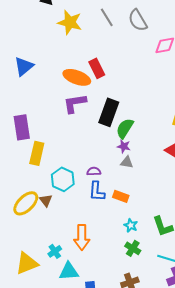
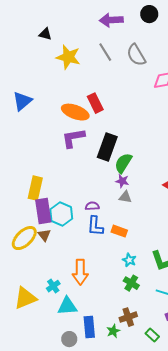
purple rectangle: (22, 127) -> (43, 211), moved

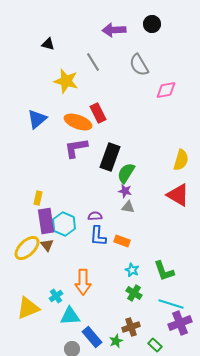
gray line: (105, 52) -> (93, 62), moved
yellow star: (68, 57) -> (66, 81), moved
blue triangle: (22, 101) -> (37, 119), moved
yellow rectangle: (35, 188) -> (38, 198), size x0.6
blue rectangle: (89, 327) -> (92, 337), turned -35

